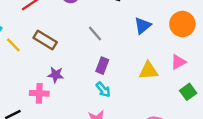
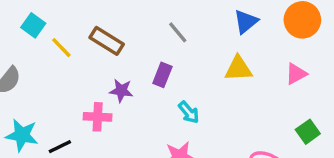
purple rectangle: (102, 66) -> (162, 75), moved
yellow triangle: (148, 71) -> (238, 69), moved
green square: (188, 92) -> (308, 132), moved

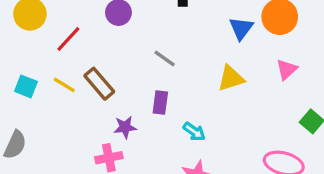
blue triangle: (246, 22) -> (241, 28), moved
brown rectangle: (107, 41) -> (99, 84), turned 32
yellow line: (61, 48) -> (64, 85), moved

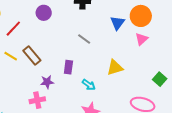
gray line: (165, 58) -> (84, 39), moved
pink triangle: (287, 69) -> (142, 39), moved
yellow triangle: (231, 78) -> (115, 68), moved

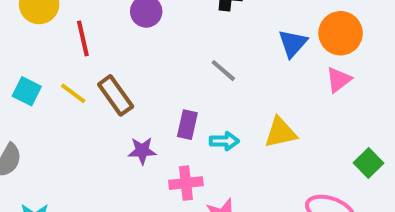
red line: (13, 29) -> (83, 38), turned -60
cyan arrow: (89, 85) -> (224, 141), moved, turned -40
pink cross: (37, 100) -> (186, 183), moved

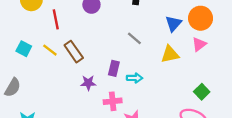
yellow triangle: (280, 133) -> (170, 54), moved
green square: (368, 163) -> (202, 92), moved

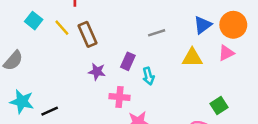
gray line: (134, 38) -> (157, 33), turned -70
cyan arrow: (135, 78) -> (148, 76), turned 63

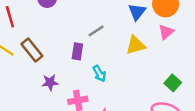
purple rectangle: (128, 61) -> (77, 51), moved

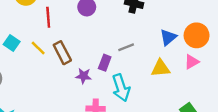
cyan arrow: (99, 73) -> (121, 88), size x1.6
purple star: (50, 82) -> (83, 76), moved

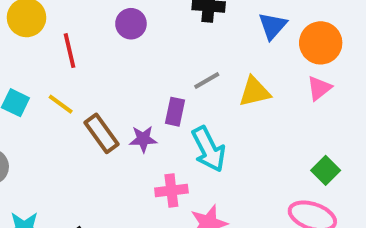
blue triangle: (168, 37) -> (273, 26), moved
brown rectangle: (62, 53) -> (102, 133), moved
yellow triangle: (160, 68) -> (255, 92), moved

